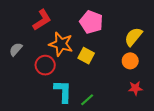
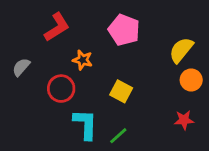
orange star: (61, 44) -> (83, 60), size x0.6
yellow square: (86, 56) -> (121, 91), moved
orange circle: (130, 61) -> (191, 80), moved

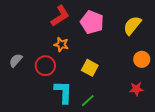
red L-shape: (57, 27) -> (60, 16), moved
yellow semicircle: (181, 50) -> (132, 25), moved
gray semicircle: (21, 67) -> (16, 60), moved

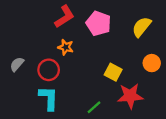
yellow square: (90, 68) -> (113, 72), moved
red star: (136, 89) -> (130, 96), moved, size x1.6
cyan L-shape: (63, 92) -> (49, 98), moved

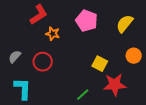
red L-shape: (64, 17) -> (39, 15), moved
orange star: (66, 47) -> (53, 34), moved
cyan L-shape: (49, 98) -> (23, 89), moved

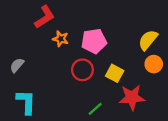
pink pentagon: (87, 21) -> (94, 41), moved, turned -30
yellow semicircle: (125, 24) -> (148, 40), moved
red circle: (43, 62) -> (82, 70), moved

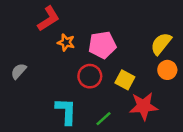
cyan L-shape: (26, 102) -> (66, 111), moved

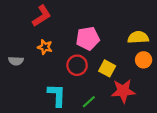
orange star: (66, 42) -> (45, 47), moved
yellow semicircle: (161, 44) -> (138, 37), turned 48
gray semicircle: (19, 71) -> (16, 61), turned -128

